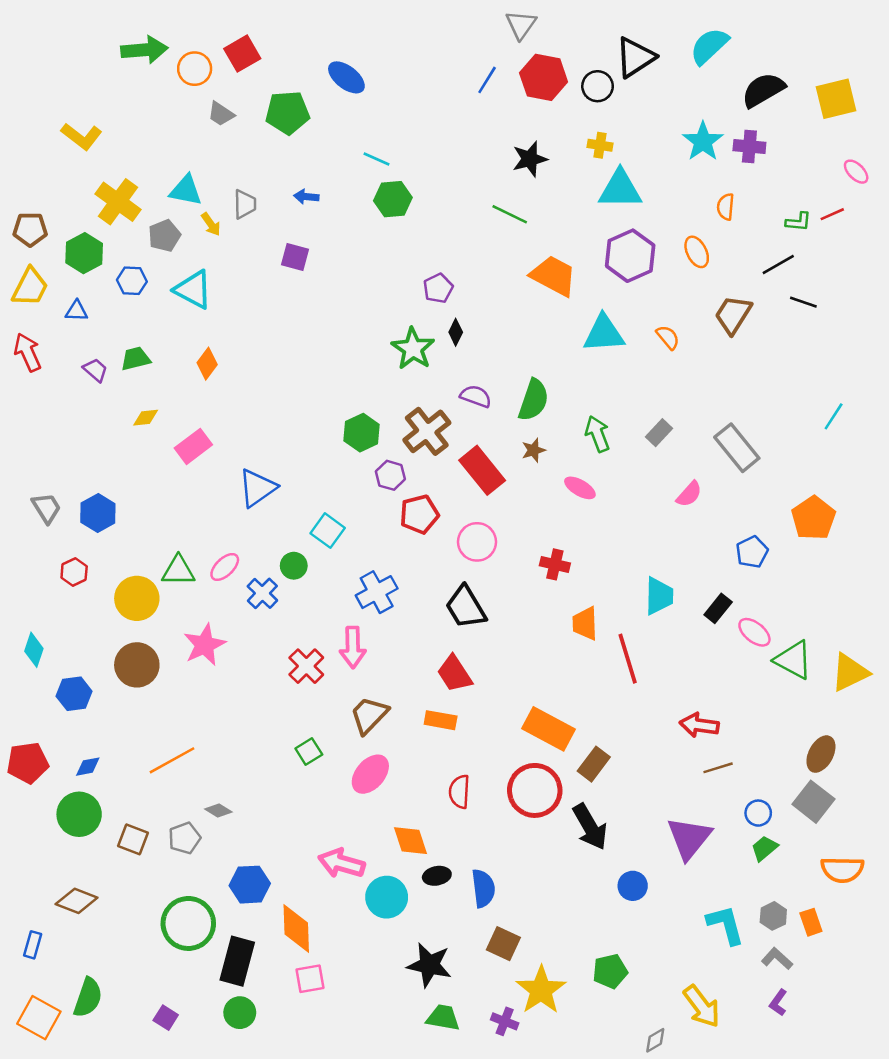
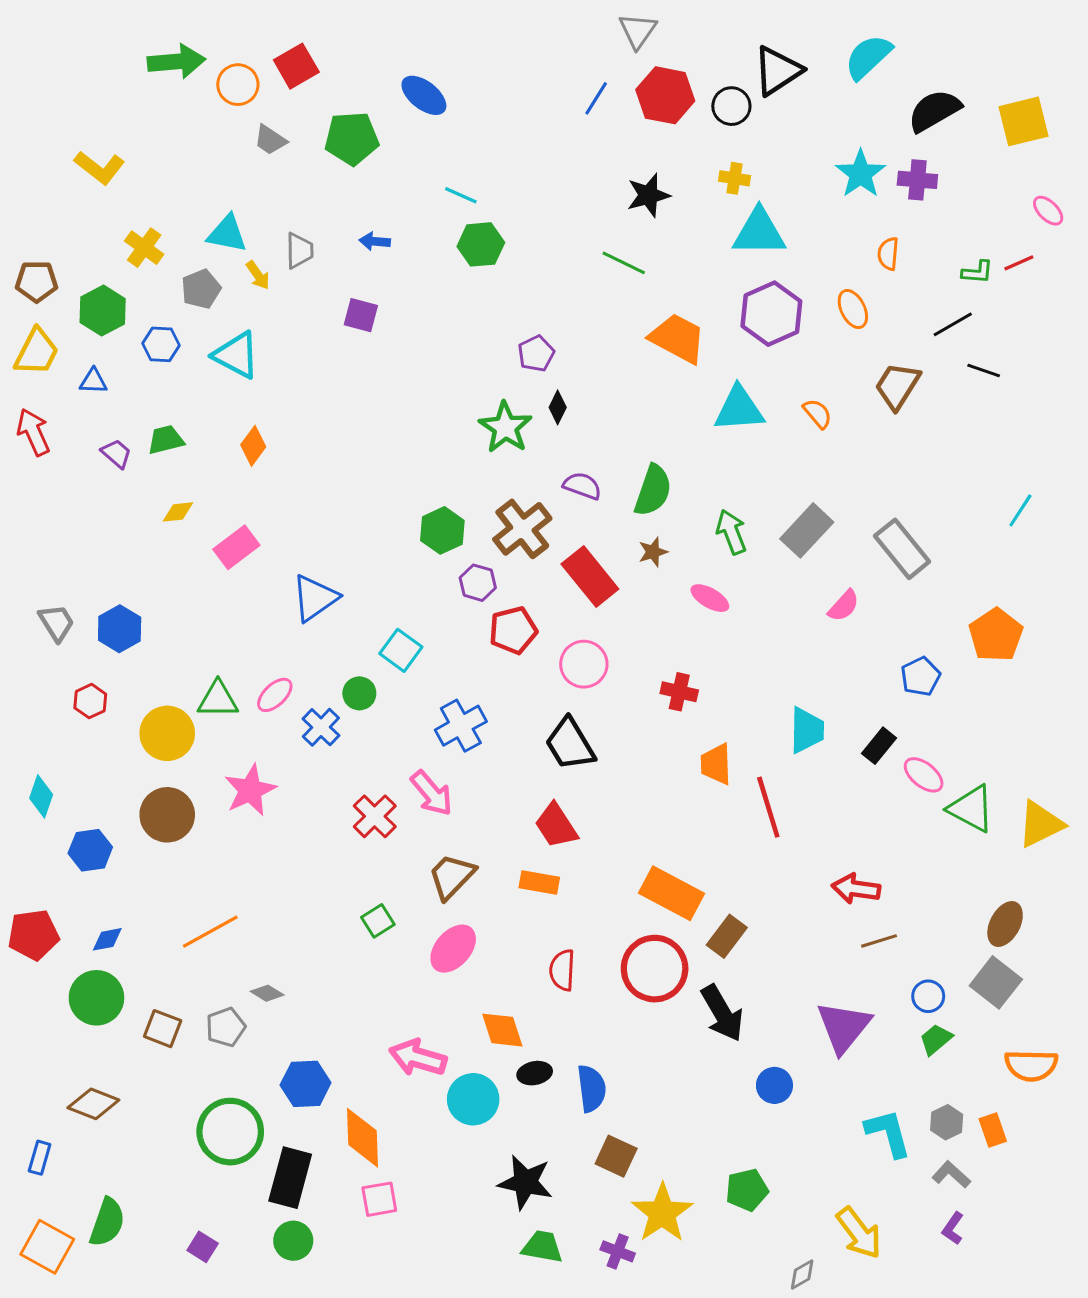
yellow cross: (118, 202) -> (144, 248), size x0.7
gray rectangle: (659, 433) -> (807, 530), size x1.6
pink arrow: (353, 647) -> (432, 793), turned -39

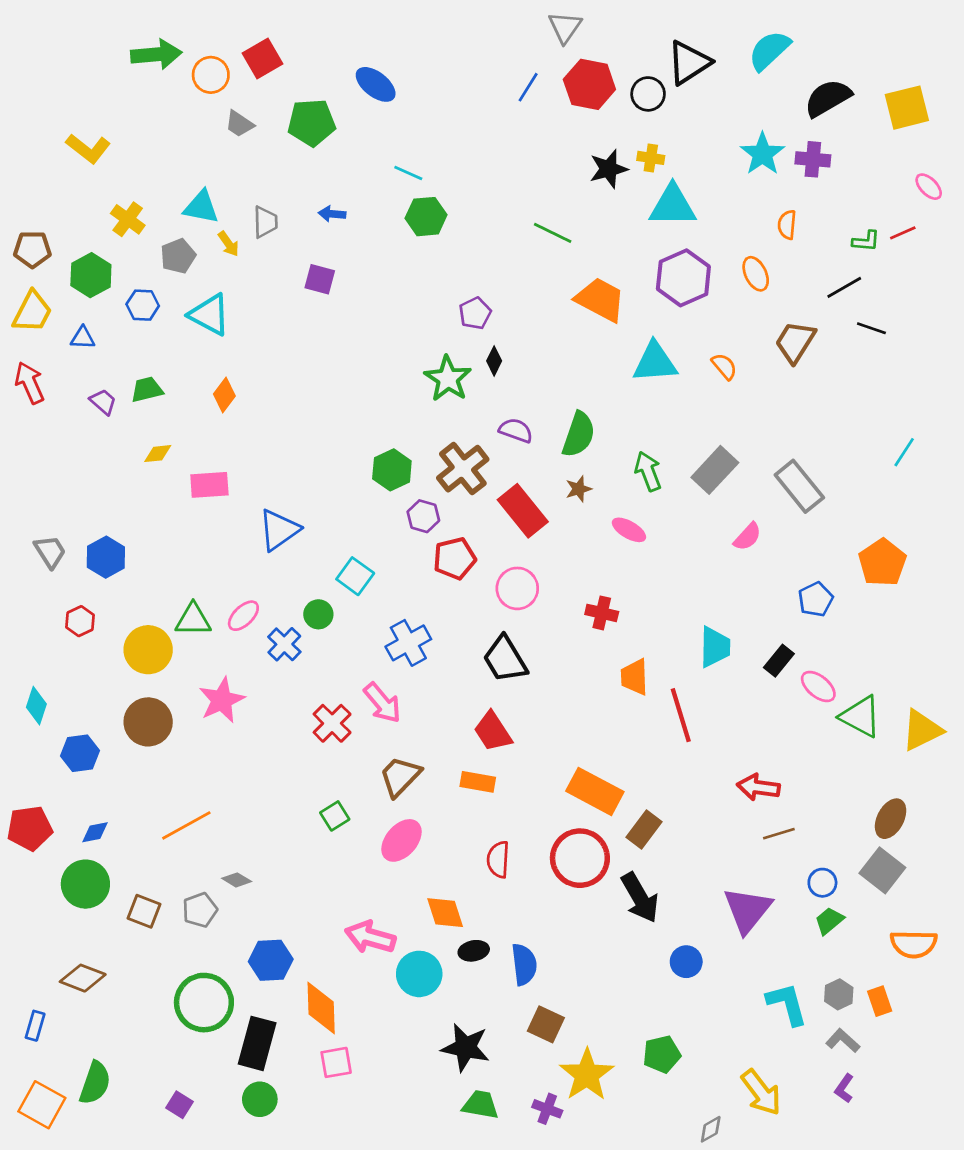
black star: (648, 195) -> (609, 169), moved
pink rectangle: (236, 547) -> (209, 485), turned 33

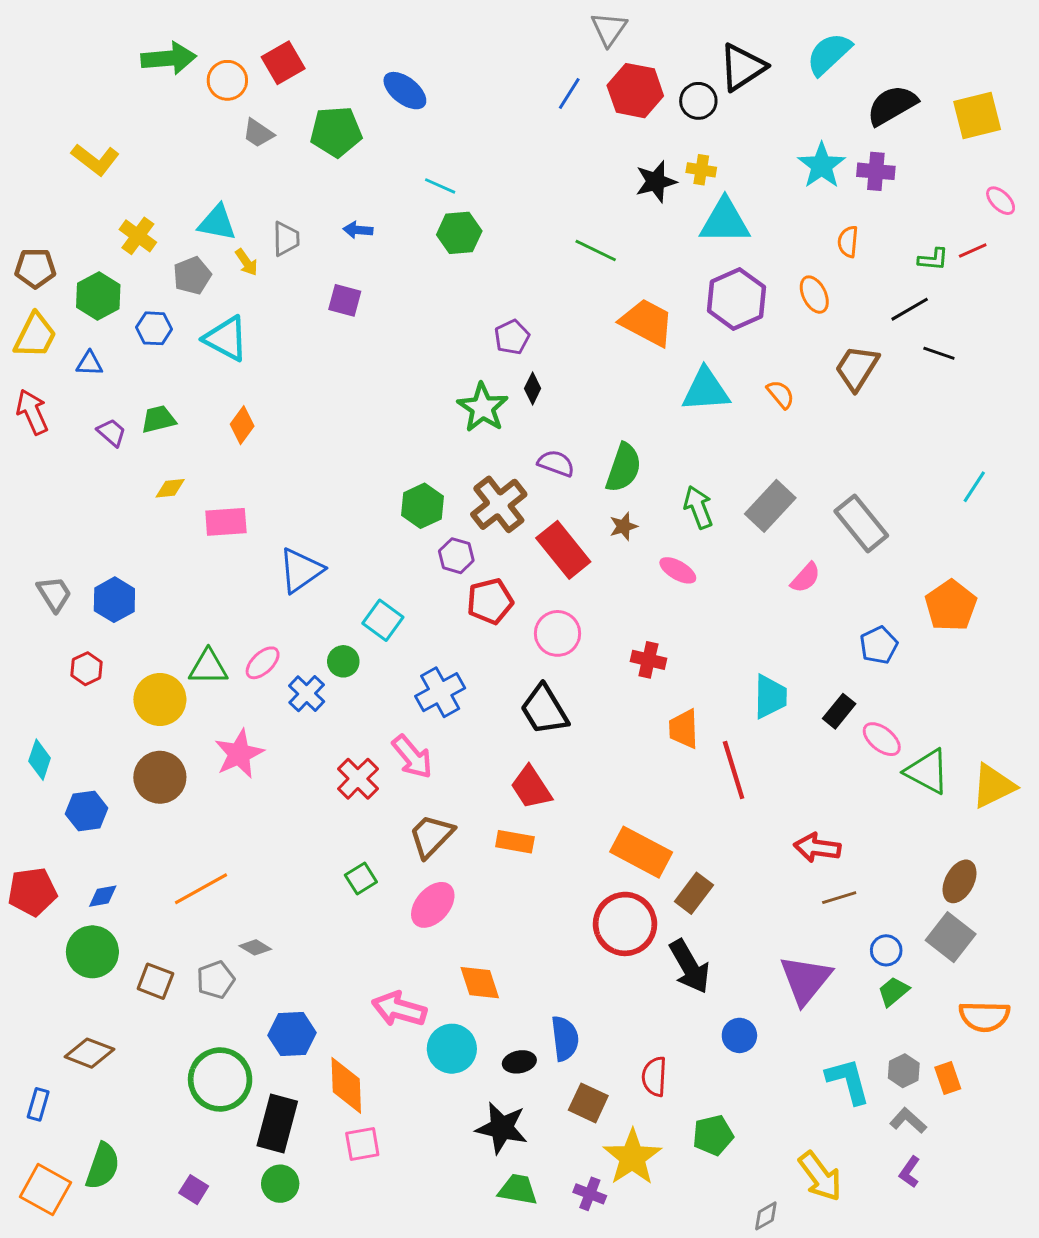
red semicircle: (498, 860) -> (654, 1077), moved
black ellipse: (474, 951) -> (519, 1062), moved

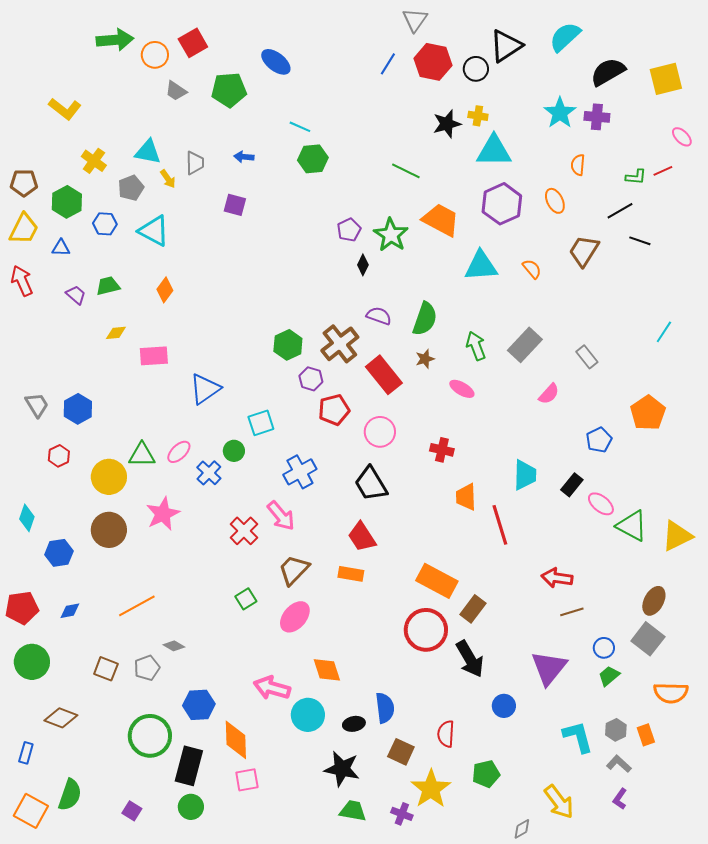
green star: (483, 408) -> (391, 235), moved
gray rectangle: (861, 523) -> (587, 357), size x0.6
cyan square: (383, 620) -> (261, 423), turned 36
green circle: (92, 952) -> (32, 662), moved

